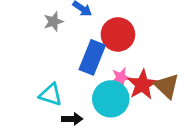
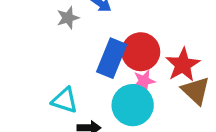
red circle: (118, 34) -> (141, 52), moved
red star: (142, 85) -> (183, 65), moved

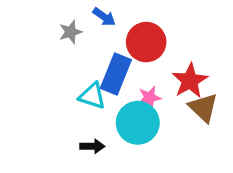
red circle: (141, 52) -> (146, 42), moved
cyan triangle: (65, 100) -> (92, 96), moved

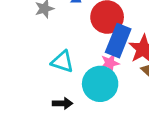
blue rectangle: (116, 74) -> (118, 41), moved

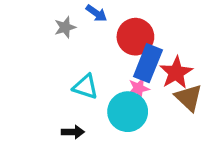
black arrow: (62, 103) -> (73, 132), moved

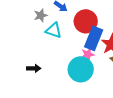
cyan triangle: (85, 87) -> (54, 30), moved
black arrow: (73, 132) -> (34, 68), moved

